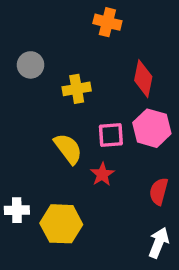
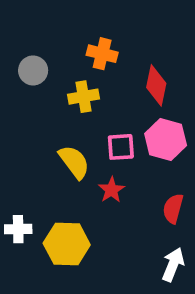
orange cross: (107, 22) -> (102, 54), moved

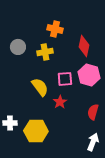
gray circle: (33, 70) -> (18, 47), moved

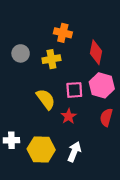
red semicircle: (93, 112) -> (106, 117), moved
white arrow: (93, 142) -> (74, 152), moved

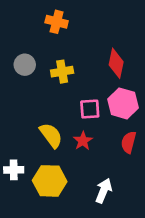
orange cross: (63, 33) -> (57, 22), moved
yellow semicircle: (46, 99) -> (51, 135), moved
white arrow: (74, 152) -> (104, 191), moved

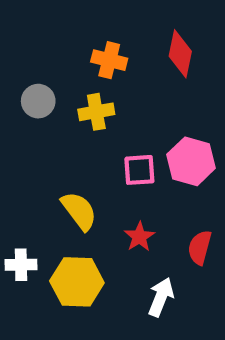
orange cross: (57, 22) -> (109, 60), moved
red diamond: (116, 63) -> (180, 54), moved
red star: (83, 141) -> (139, 237), moved
red semicircle: (129, 142) -> (200, 247), moved

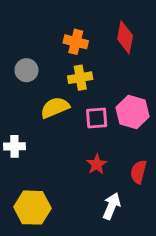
yellow cross: (96, 112) -> (80, 78), moved
yellow semicircle: (79, 211) -> (55, 108), moved, turned -76
white cross: (21, 265) -> (15, 146), moved
yellow hexagon: (77, 282) -> (32, 208), moved

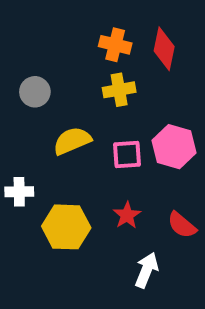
orange cross: (76, 42) -> (115, 45), moved
yellow cross: (80, 78) -> (119, 90), moved
red semicircle: (138, 172) -> (182, 225), turned -65
yellow hexagon: (32, 208) -> (66, 227), moved

